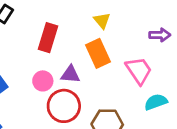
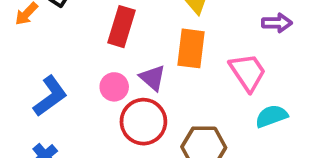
orange rectangle: (98, 53) -> (191, 48), turned 32
purple triangle: (70, 74) -> (153, 78), turned 36

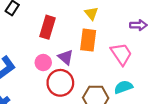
cyan semicircle: (271, 116) -> (123, 87), moved

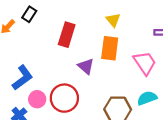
pink circle: (43, 63) -> (37, 99), moved
red circle: (60, 83) -> (64, 98), moved

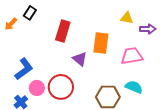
yellow triangle: (113, 20) -> (127, 18), moved, turned -40
pink trapezoid: (145, 63) -> (132, 56), turned -65
cyan semicircle: (147, 98) -> (134, 87), turned 42

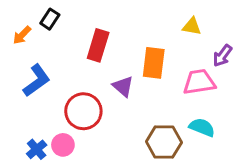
purple arrow: (148, 29) -> (223, 56), moved, turned 126
blue L-shape: (24, 69) -> (37, 81), moved
red circle: (61, 87) -> (83, 111), moved
pink circle: (37, 88) -> (63, 145), moved

